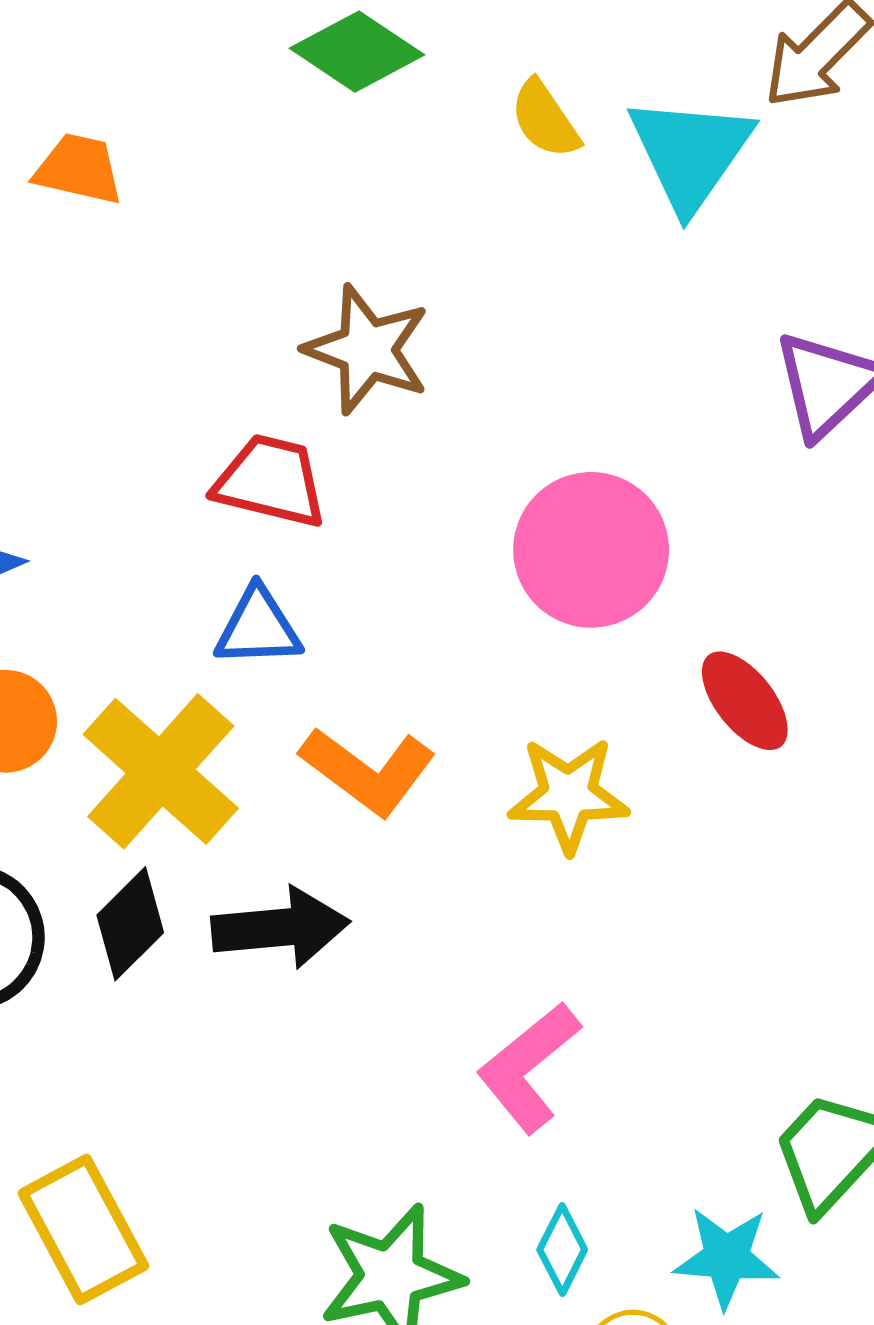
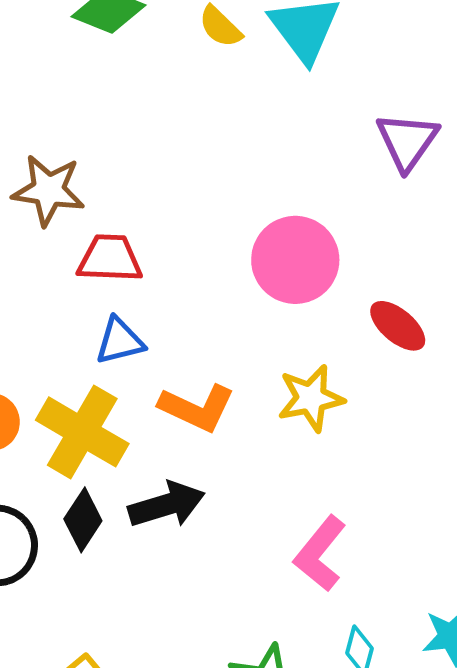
brown star: (367, 350) -> (49, 190), moved

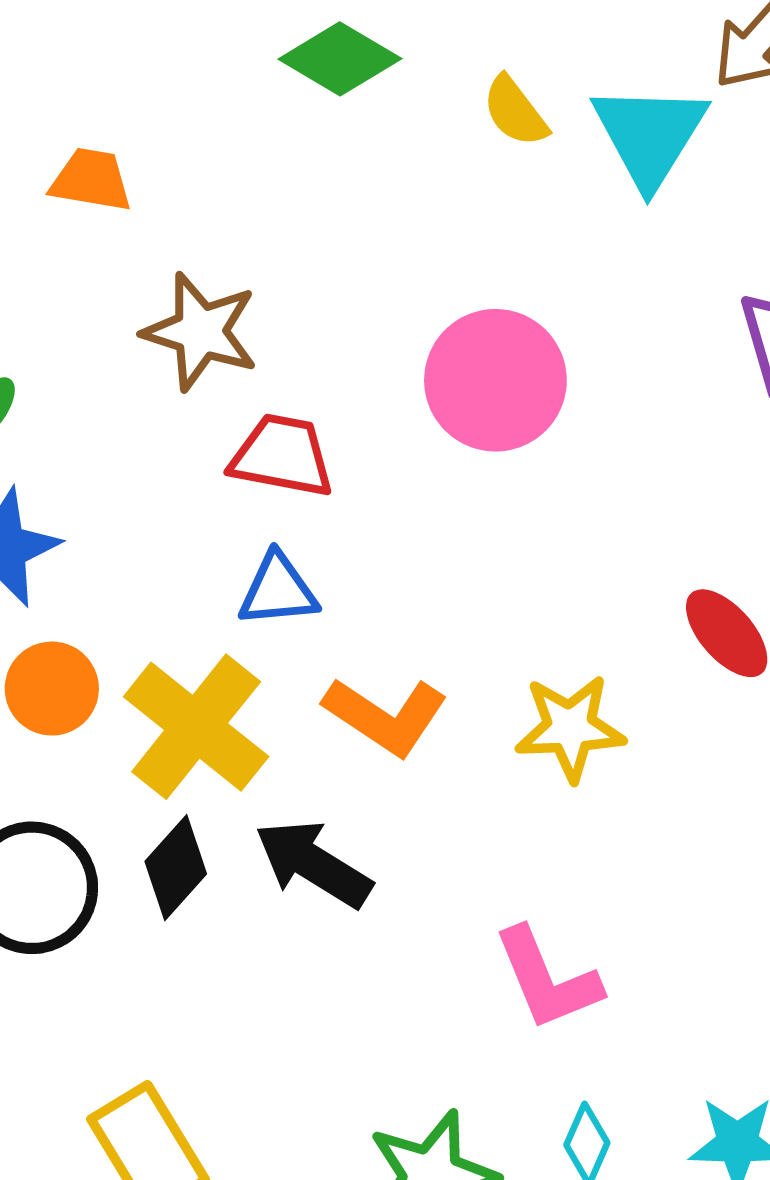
pink circle: (295, 260) -> (495, 380), moved
black arrow: (167, 505) -> (313, 864), turned -140
pink L-shape: (320, 554) -> (547, 979), turned -70

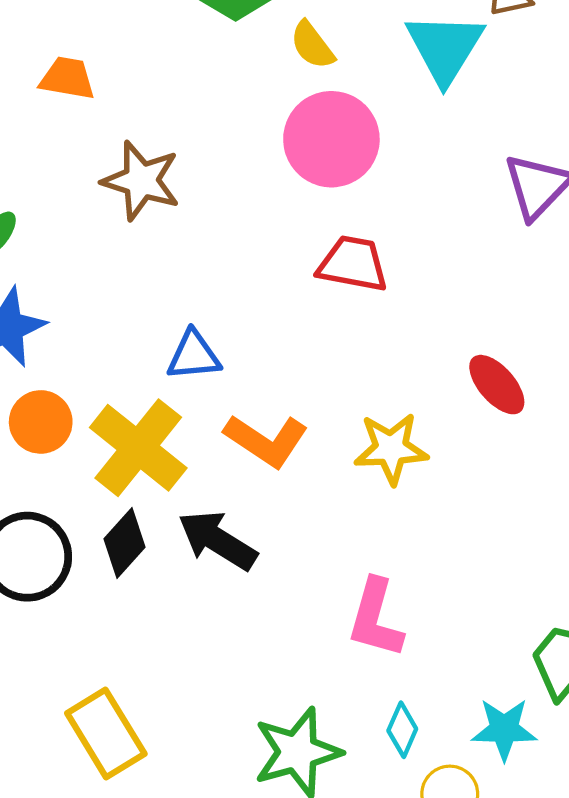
yellow semicircle: (515, 111) -> (312, 45), moved
pink circle: (495, 380) -> (331, 139), moved
red trapezoid: (282, 456) -> (353, 264), moved
pink L-shape: (547, 979) -> (376, 618), turned 38

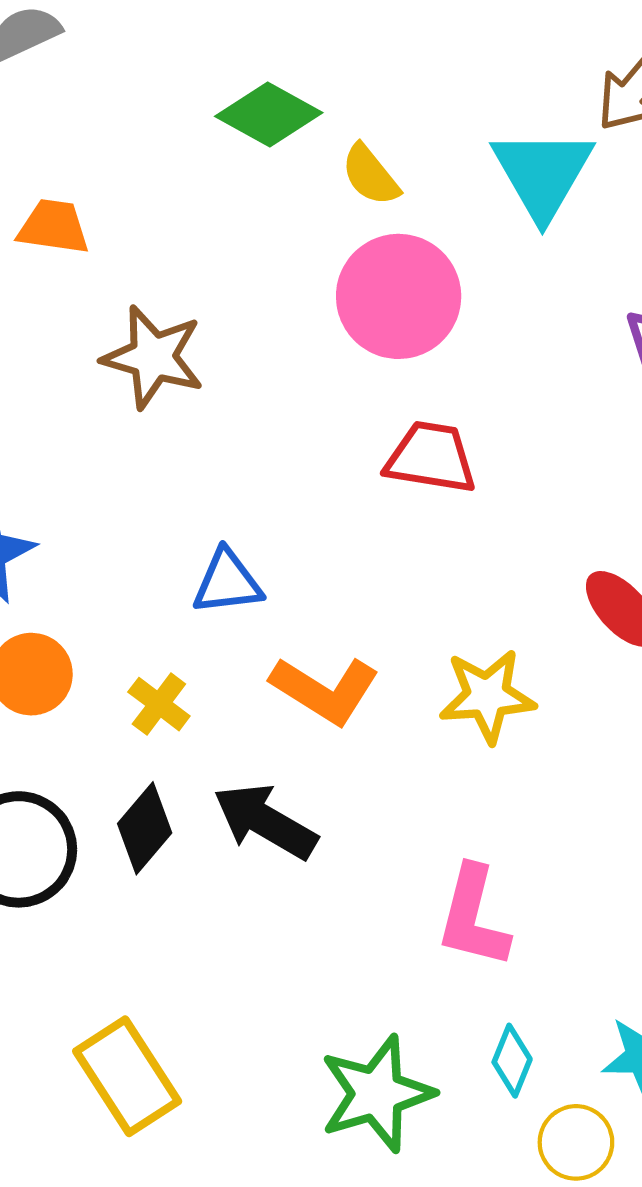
yellow cross: (138, 448) -> (159, 704), size x0.5

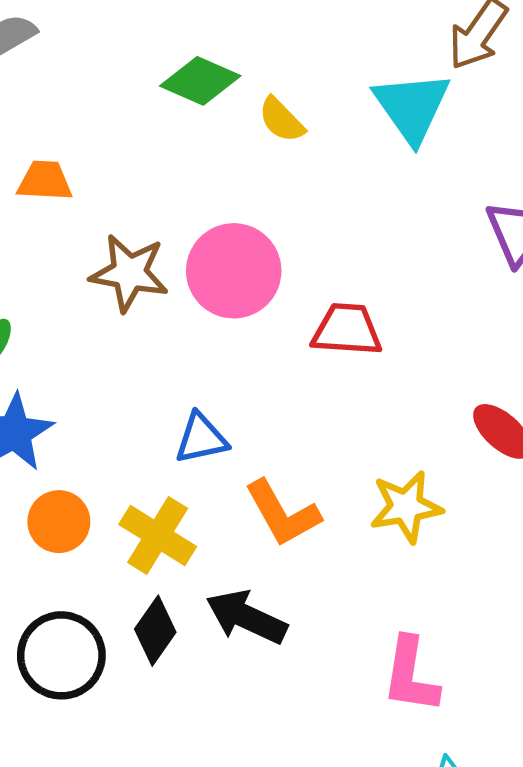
pink circle: (399, 296) -> (234, 271), moved
orange L-shape: (325, 690) -> (282, 513), turned 34
yellow cross: (159, 704) -> (158, 535), size x1.6

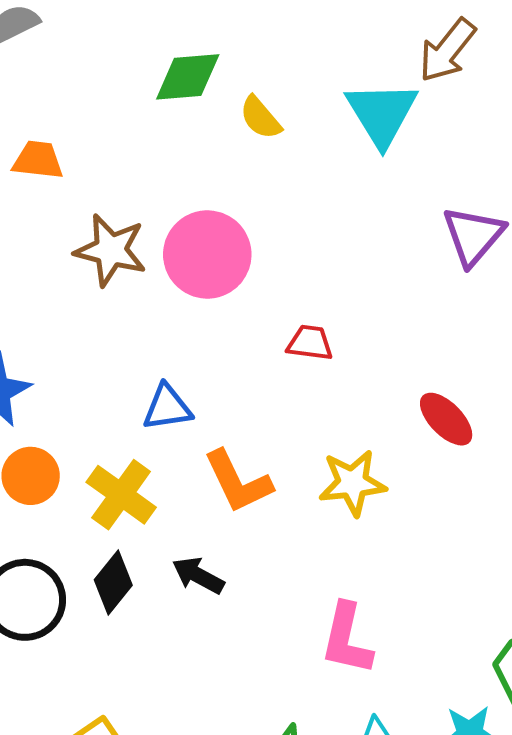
green diamond: (200, 81) -> (188, 77), turned -32
red trapezoid: (347, 330) -> (310, 343), moved, size x0.7
black arrow: (246, 617) -> (198, 575), size x0.7

